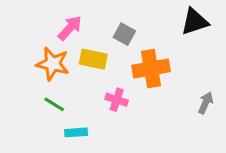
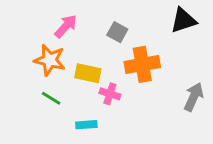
yellow rectangle: (93, 59) -> (88, 73), moved
gray arrow: (206, 103) -> (194, 97), size x1.4
cyan rectangle: (76, 132) -> (86, 125), moved

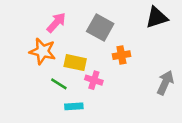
gray square: (117, 32) -> (100, 28), size x1.5
orange cross: (142, 64) -> (121, 55), size x0.6
green line: (51, 98) -> (59, 84), moved

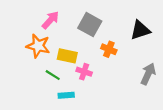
black triangle: (157, 17) -> (140, 30), moved
orange cross: (121, 55) -> (109, 49), turned 32

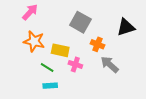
pink arrow: (50, 20) -> (30, 12), moved
gray arrow: (148, 74) -> (110, 64), moved, turned -72
cyan rectangle: (66, 95) -> (50, 86), moved

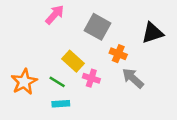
pink arrow: (30, 12) -> (55, 15), moved
orange star: (34, 41) -> (24, 82), moved, turned 30
yellow rectangle: (60, 50) -> (73, 61), turned 30

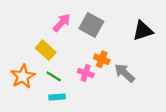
pink arrow: (55, 15) -> (62, 23), moved
orange cross: (118, 54) -> (102, 59), moved
yellow rectangle: (73, 61) -> (46, 50), moved

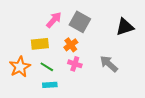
yellow rectangle: (46, 50) -> (40, 44), turned -48
orange cross: (102, 59) -> (71, 45), moved, turned 32

